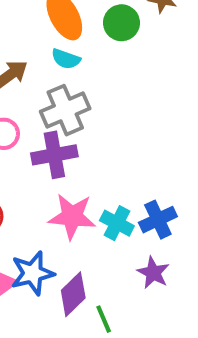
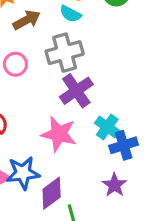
purple cross: (54, 155) -> (76, 91), moved, turned -32
cyan cross: (117, 223) -> (107, 127), moved

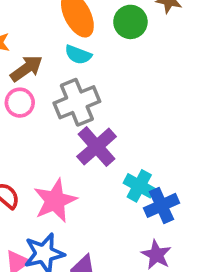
pink circle: (15, 64) -> (20, 103), moved
pink star: (59, 134) -> (55, 201), moved, turned -30

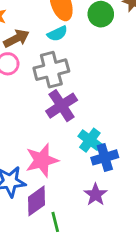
cyan semicircle: (78, 55) -> (57, 34), turned -54
pink star: (55, 201) -> (42, 160), moved

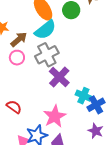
cyan semicircle: (57, 34) -> (45, 30), size x1.6

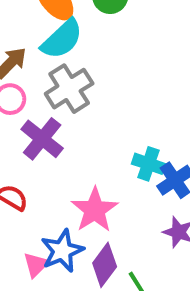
purple cross: (59, 77) -> (42, 139), moved

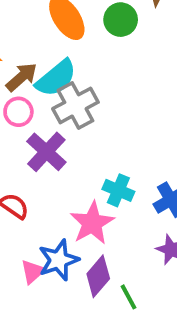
cyan semicircle: (62, 39) -> (56, 78), moved
cyan cross: (148, 164) -> (118, 190), moved

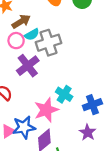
cyan semicircle: (56, 78) -> (32, 34), moved, size x0.6

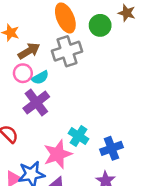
cyan semicircle: (32, 34) -> (40, 78), moved
gray cross: (48, 43) -> (67, 51), moved

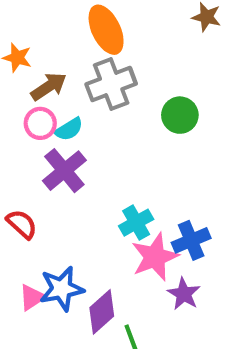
green circle: (100, 25) -> (180, 115), moved
cyan cross: (79, 136) -> (136, 223), turned 30
pink star: (58, 154) -> (155, 257), moved

